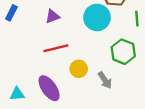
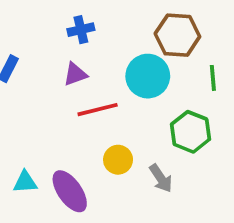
red line: (56, 48) -> (98, 110), moved
cyan triangle: (17, 94) -> (25, 182), moved

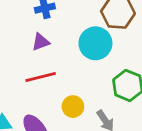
red line: (98, 110) -> (41, 77), moved

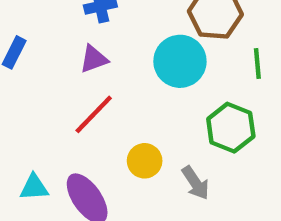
red line: (41, 77) -> (94, 114), turned -32

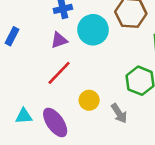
cyan circle: (180, 61) -> (93, 30), moved

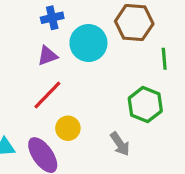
yellow circle: (89, 100) -> (68, 128), moved

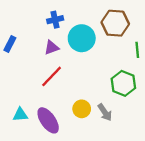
yellow circle: (68, 128) -> (82, 109), moved

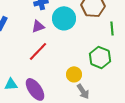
yellow circle: (82, 109) -> (74, 74), moved
gray arrow: (105, 112) -> (83, 91), moved

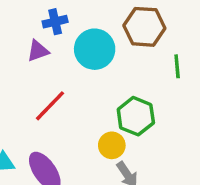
purple triangle: (38, 26) -> (38, 51), moved
green hexagon: (100, 57) -> (136, 116), moved

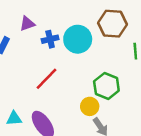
blue cross: (55, 22) -> (50, 39), moved
purple triangle: (38, 51) -> (27, 24), moved

